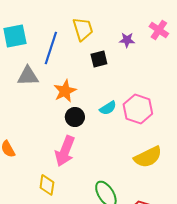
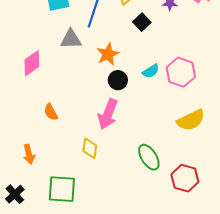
black square: (99, 59) -> (142, 22), turned -30

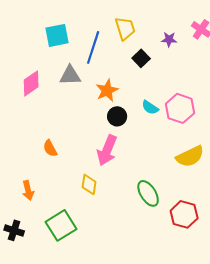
pink diamond: (32, 63) -> (31, 83), moved
cyan semicircle: (151, 71) -> (150, 107), turned 66
green square: (62, 189) -> (61, 225), turned -36
black cross: (15, 194) -> (14, 230), turned -30

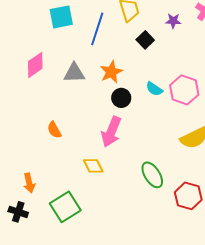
gray triangle: (70, 75) -> (74, 73), moved
yellow diamond: (89, 184) -> (93, 166), turned -35
orange arrow: (28, 190) -> (29, 183), moved

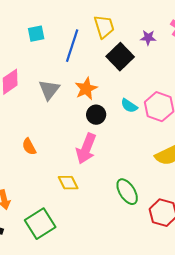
cyan square: (61, 17) -> (36, 34), size x0.7
black square: (145, 40) -> (120, 57), size x1.5
gray triangle: (74, 73) -> (49, 90), turned -50

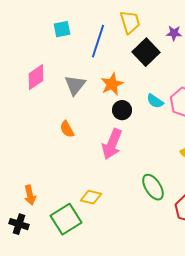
orange semicircle: (29, 147) -> (67, 129), moved
yellow diamond: (68, 183) -> (91, 197), moved, turned -50

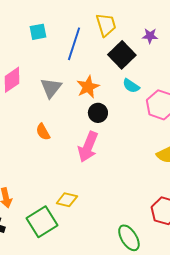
cyan semicircle: (155, 101) -> (131, 86), moved
green ellipse: (153, 187) -> (129, 238), moved

